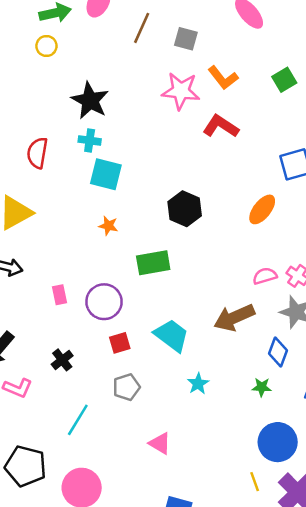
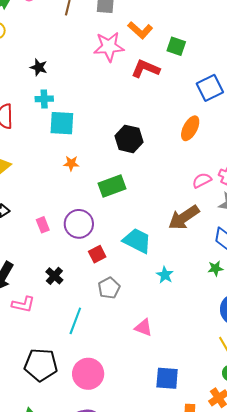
green square: (284, 80) -> (176, 46), moved, turned -30
black star: (90, 100) -> (39, 67), size x0.6

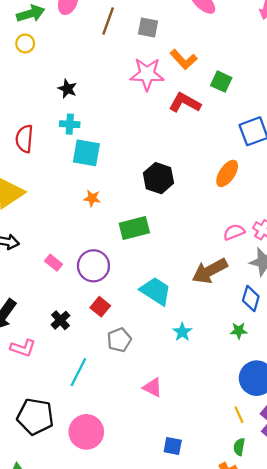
pink rectangle: (43, 225) -> (54, 263), turned -35
red square: (97, 254) -> (100, 307), moved, turned -30
blue square: (167, 378) -> (173, 446), size x0.7

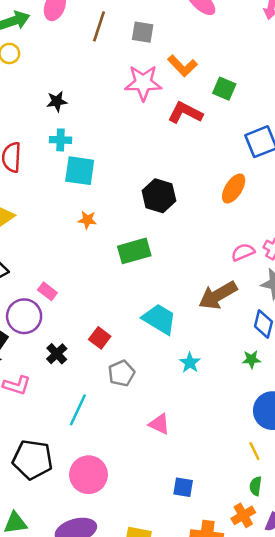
black star: (67, 89) -> (57, 101), turned -30
purple circle: (93, 266) -> (24, 316), moved

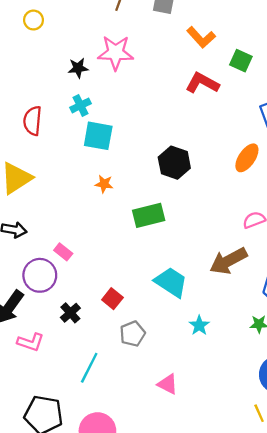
pink star: (143, 83) -> (116, 53), moved
cyan cross: (61, 140) -> (81, 105), turned -30

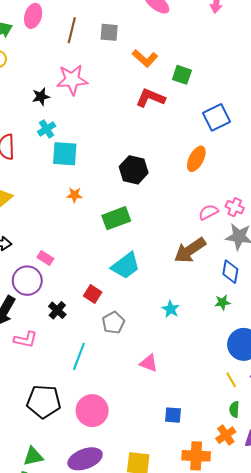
cyan trapezoid: (171, 282) -> (126, 266), moved, turned 116

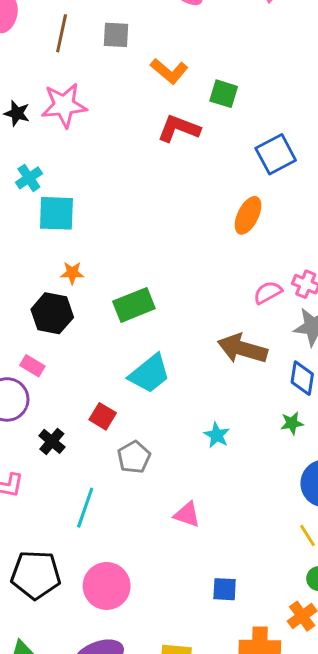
black star: (41, 97) -> (17, 113), moved, turned 30
black hexagon: (134, 170) -> (52, 313), moved
brown arrow: (190, 250) -> (242, 349), turned 52

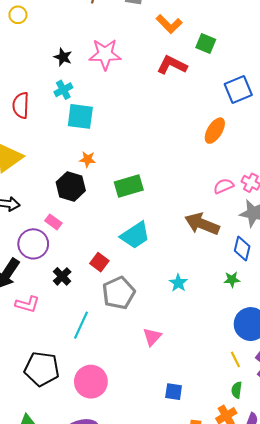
pink star: (64, 105) -> (105, 54), moved
black star: (17, 113) -> (63, 57), moved
gray pentagon: (134, 457) -> (119, 293), size x1.4
pink triangle: (187, 515) -> (152, 337), turned 48

